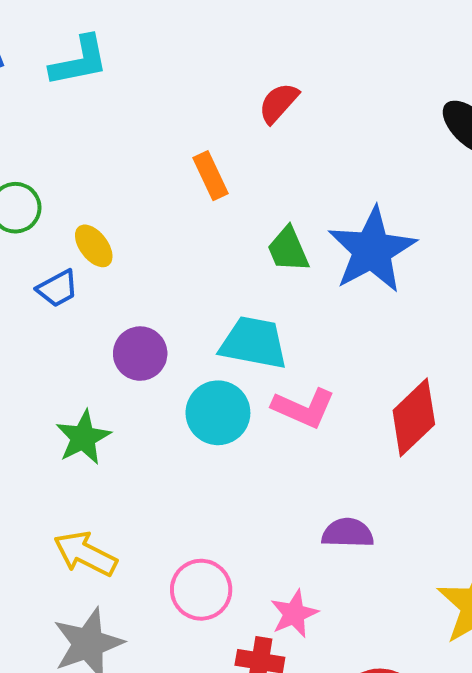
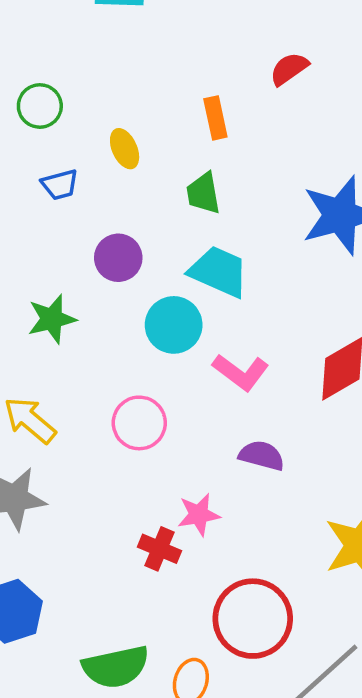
yellow ellipse: (94, 246) -> (125, 149), moved
green trapezoid: (288, 249) -> (203, 193), moved
pink L-shape: (304, 408) -> (241, 372), moved
pink circle: (201, 590) -> (139, 423), moved

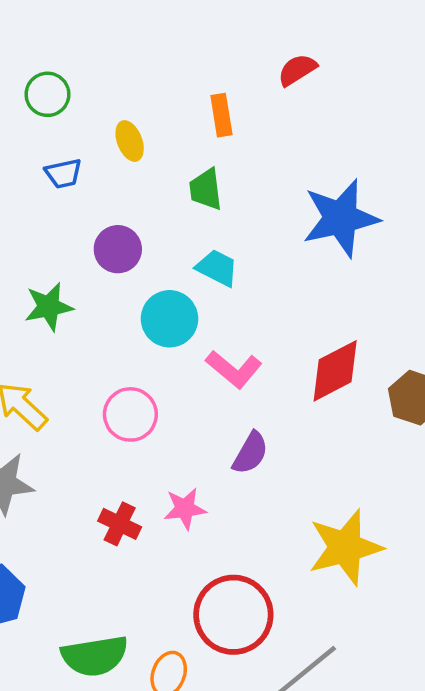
cyan trapezoid: (219, 272) -> (217, 268), size x0.7
purple semicircle: (262, 455) -> (250, 453), turned 102
red cross: (160, 549) -> (120, 524), moved

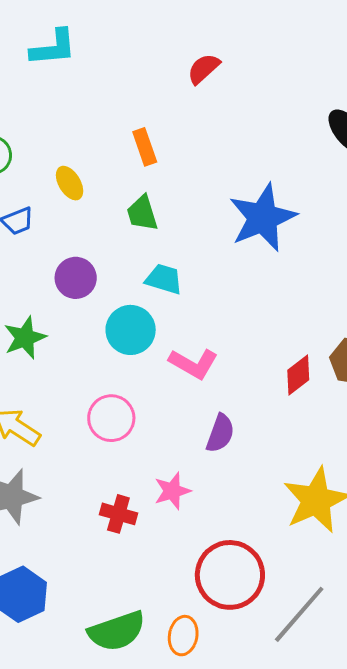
red semicircle: (297, 70) -> (204, 69), moved
red diamond: (335, 371) -> (298, 375), moved, size x0.7

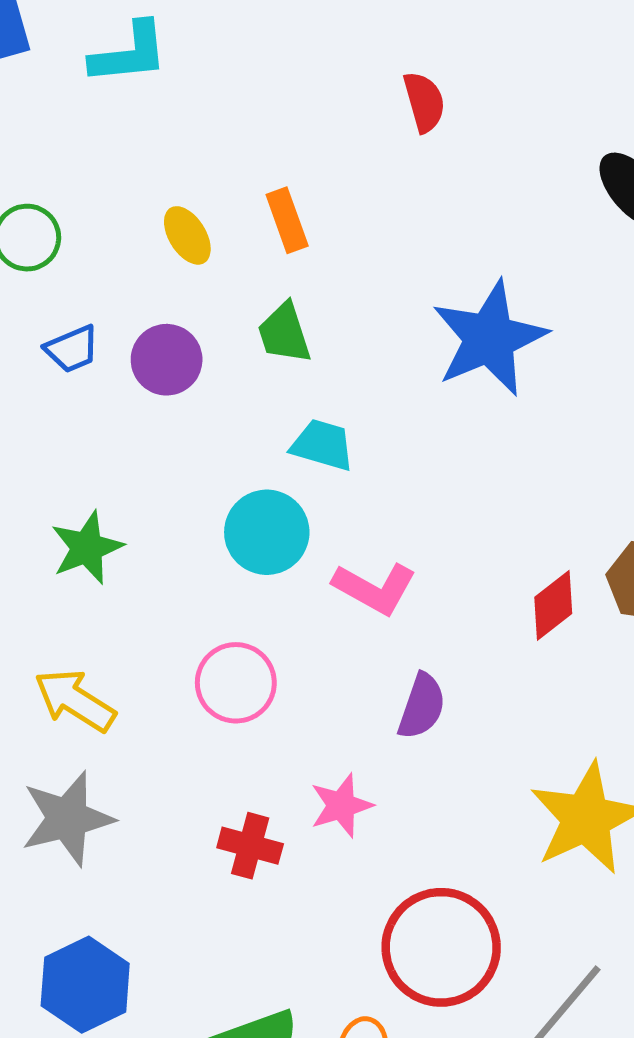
red semicircle: (204, 69) -> (424, 102), moved, turned 117
yellow ellipse: (70, 183) -> (187, 235), moved
purple circle: (76, 278) -> (167, 360), moved

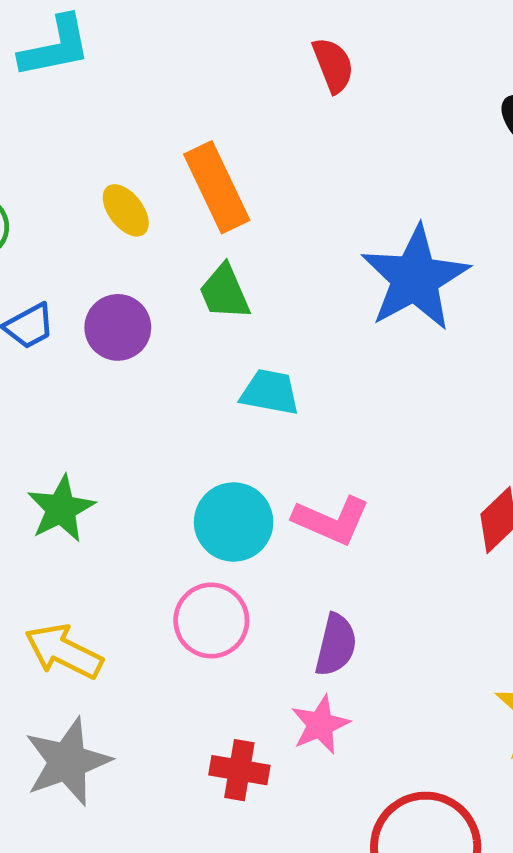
orange rectangle: (287, 220) -> (217, 187), size x1.5
cyan circle: (267, 532) -> (234, 522), moved
purple semicircle: (422, 706) -> (336, 645), moved

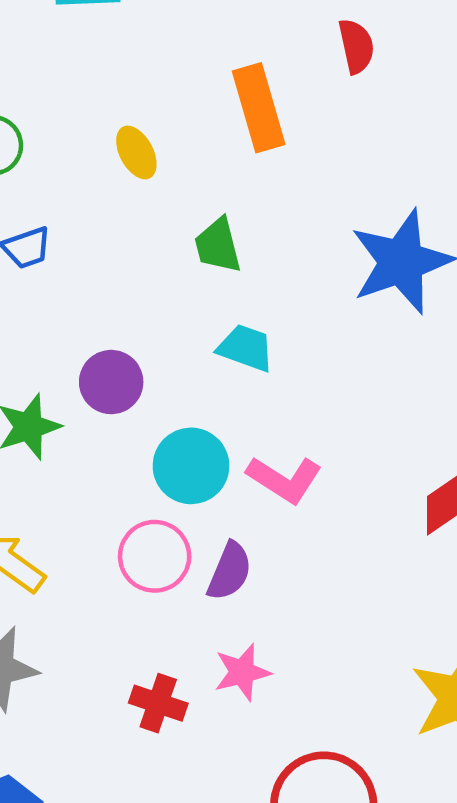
orange rectangle: (217, 187) -> (259, 108), moved
purple circle: (118, 327) -> (111, 382), moved
purple semicircle: (336, 645) -> (230, 571), moved

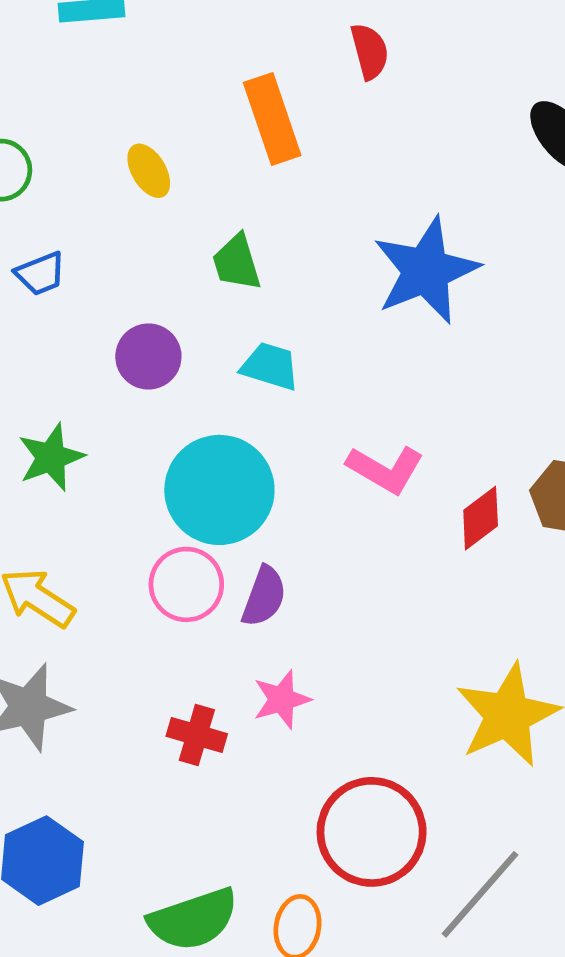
purple circle: (111, 382) -> (148, 356), moved
cyan circle: (191, 466) -> (219, 490), size x1.4
pink L-shape: (284, 479) -> (385, 469), moved

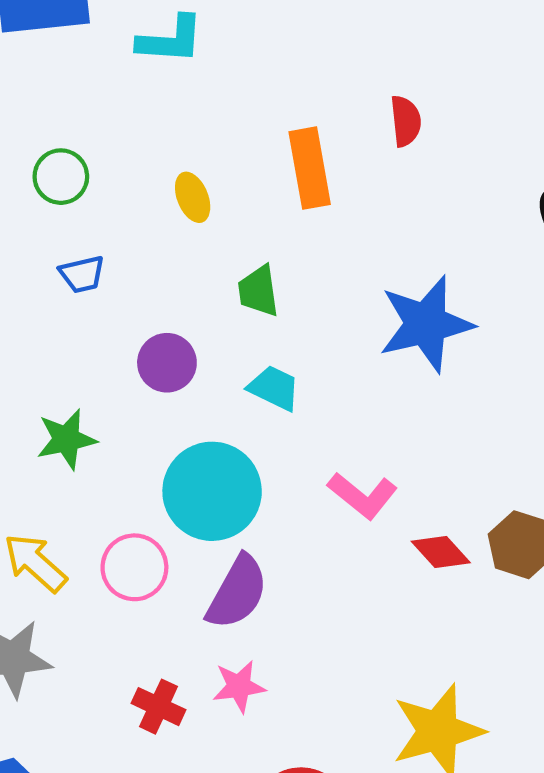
red diamond: (481, 518) -> (441, 552), turned 76
pink circle: (186, 584) -> (134, 567), moved
purple semicircle: (264, 596) -> (237, 592), size x1.4

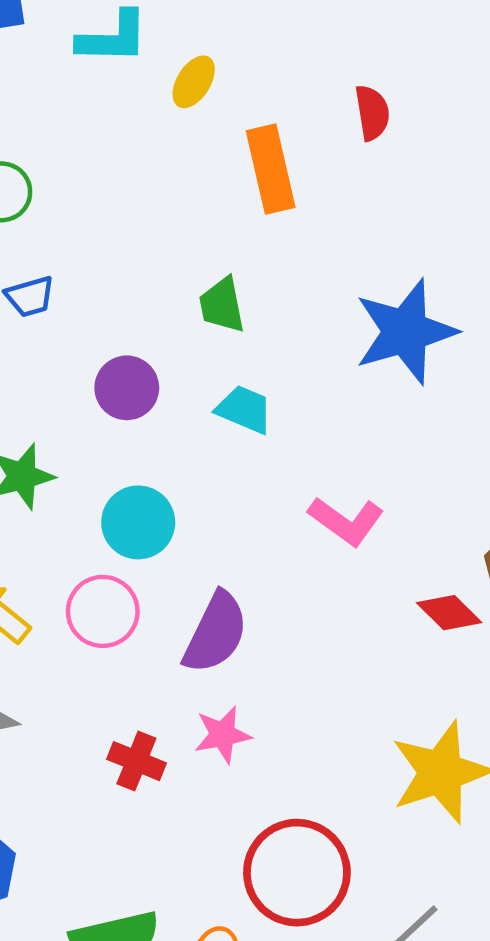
yellow ellipse: (193, 197) -> (194, 82), moved, turned 57
cyan circle: (212, 491) -> (138, 522), moved, size x0.7
red diamond: (441, 552) -> (449, 613), moved

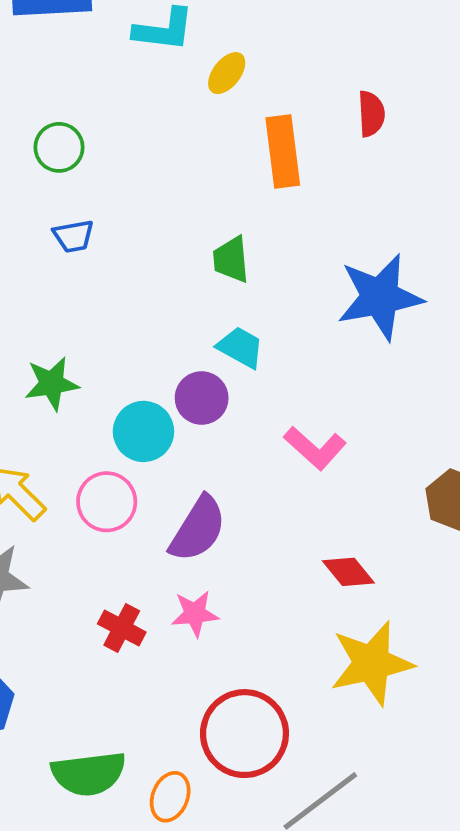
purple circle: (127, 388) -> (202, 398), moved
red diamond: (449, 613) -> (348, 572), moved

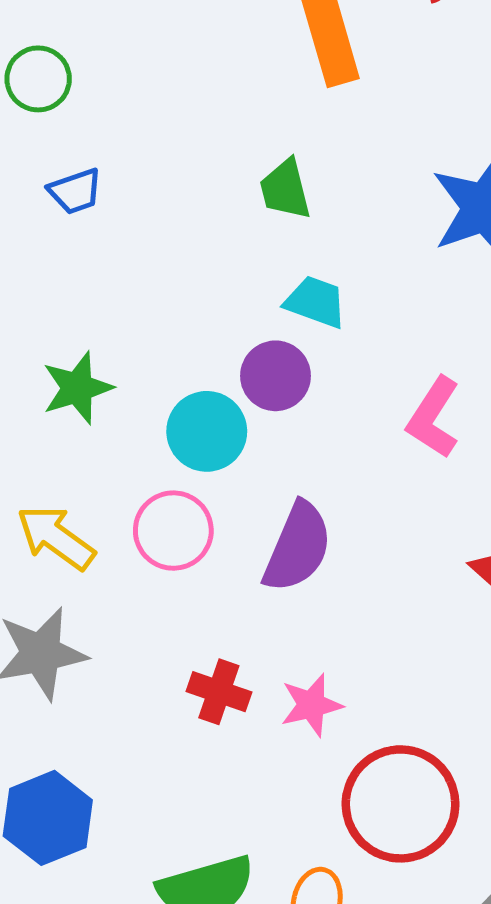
pink L-shape: (315, 448) -> (433, 418), turned 90
pink star: (195, 614) -> (311, 705), moved

